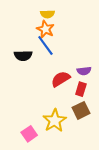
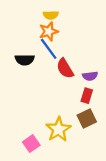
orange star: (45, 29) -> (49, 31), turned 30
red semicircle: (61, 79) -> (65, 68), moved, turned -90

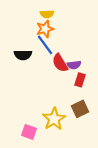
purple semicircle: (90, 76) -> (74, 65), moved
red rectangle: (87, 96) -> (80, 80), moved
pink square: (31, 144) -> (29, 132), turned -35

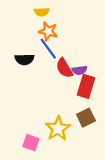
yellow semicircle: (47, 14) -> (42, 12), moved
orange star: (45, 29) -> (48, 31), turned 30
red rectangle: (80, 80) -> (86, 86), size x1.5

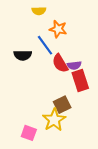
orange star: (48, 31) -> (58, 29), moved
red rectangle: (86, 86) -> (80, 80), turned -35
brown square: (86, 118) -> (62, 105), moved

